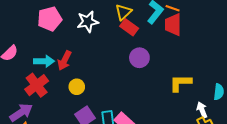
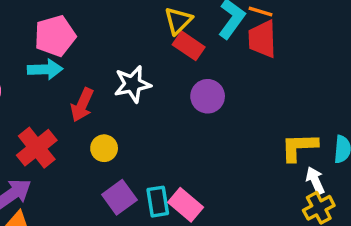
white star: (88, 22) -> (133, 84), moved
cyan arrow: (44, 61) -> (45, 69), moved
yellow L-shape: (180, 83) -> (299, 147), moved

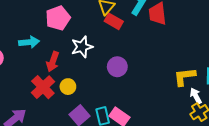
pink pentagon: (55, 36) -> (58, 18), moved
purple circle: (208, 96) -> (117, 67), moved
red cross: (37, 148) -> (43, 87), moved

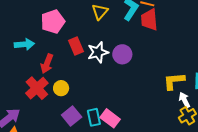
red rectangle: (114, 21) -> (76, 46), moved, turned 36
white star: (82, 47) -> (98, 52), moved
purple circle: (117, 67) -> (122, 54), moved

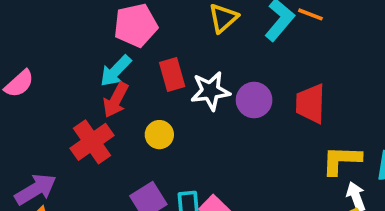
red trapezoid: (149, 20) -> (310, 104), moved
cyan arrow: (24, 44) -> (116, 71), moved, turned 132
yellow circle: (61, 88) -> (159, 135), moved

